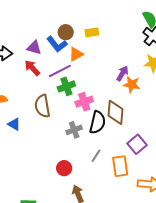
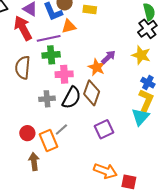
red arrow: (32, 68) -> (23, 28), size x1.4
orange star: (132, 85) -> (97, 67), moved
orange rectangle: (120, 166) -> (48, 141), moved, turned -30

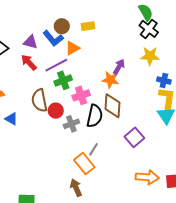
red arrow: (23, 28) -> (29, 62), size x0.7
red circle: (27, 133) -> (56, 111), moved

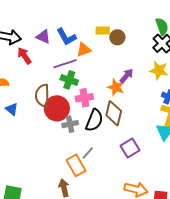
brown circle: (62, 26) -> (117, 37), moved
red arrow: (29, 62) -> (24, 56), moved
green cross: (63, 80) -> (69, 80), turned 30
red circle: (56, 111) -> (57, 108), size x1.6

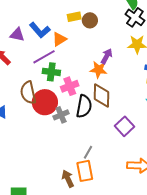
gray line: (88, 153) -> (88, 152), moved
orange rectangle: (76, 165) -> (85, 171), moved, turned 30

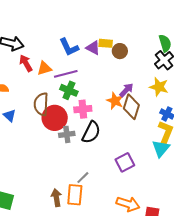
purple triangle: (17, 35) -> (93, 48), moved
orange triangle: (59, 39) -> (44, 68), moved
brown diamond: (102, 95) -> (131, 107), moved

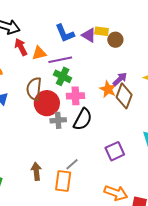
brown arrow: (56, 198) -> (36, 171), moved

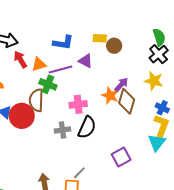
blue L-shape: (65, 33) -> (63, 43), turned -55
purple triangle: (89, 35) -> (85, 61), moved
green cross: (63, 76) -> (48, 84), moved
red circle: (47, 103) -> (22, 116), moved

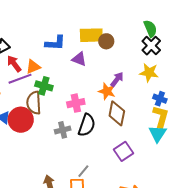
yellow rectangle: (100, 38) -> (91, 35), size x1.6
purple line: (61, 69) -> (20, 79), moved
brown diamond: (127, 101) -> (117, 113), moved

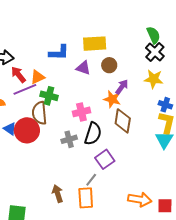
brown circle: (106, 41) -> (109, 65), moved
purple square: (124, 151) -> (105, 159), moved

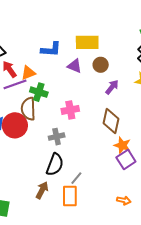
orange star: (112, 99) -> (122, 145), moved
black semicircle: (93, 134) -> (55, 165), moved
purple square: (105, 159) -> (126, 159), moved
brown arrow: (58, 194) -> (42, 190), turned 42
orange arrow: (140, 199) -> (124, 200), size x0.6

